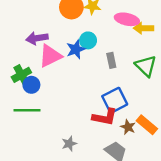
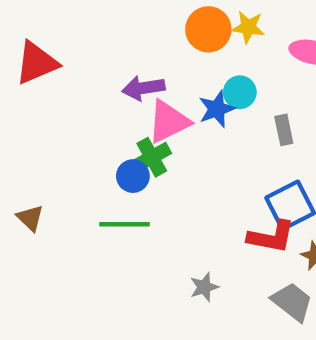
green cross: (21, 75) -> (152, 157), moved

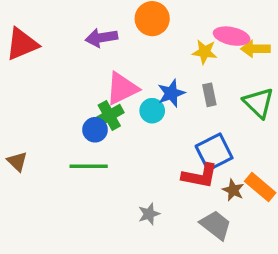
yellow star: (248, 27) -> (205, 52), moved
purple arrow: (143, 88) -> (101, 38), moved
cyan circle: (240, 92) -> (152, 111), moved
blue star: (217, 109) -> (171, 93), moved

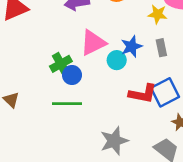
green cross: (109, 115) -> (61, 64), moved
red L-shape: (200, 176) -> (143, 94), moved
gray star: (149, 214) -> (114, 141), size x1.6

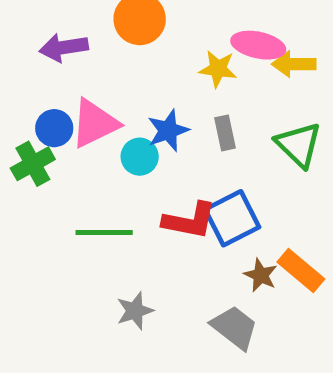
blue circle: (72, 75) -> (54, 128), moved
green line: (67, 104) -> (104, 233), moved
gray star: (114, 141) -> (135, 311), size x0.7

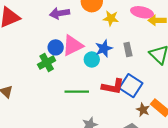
yellow star: (218, 69) -> (111, 18), moved
blue square: (232, 218) -> (131, 86), turned -30

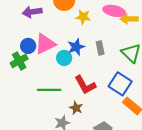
blue square: (131, 86) -> (120, 84), moved
red L-shape: (113, 87) -> (85, 85), turned 50
brown star: (143, 110) -> (76, 108), moved

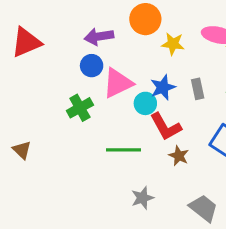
blue circle: (28, 46) -> (92, 66), moved
red L-shape: (85, 85) -> (166, 127), moved
brown star: (76, 108) -> (179, 156), moved

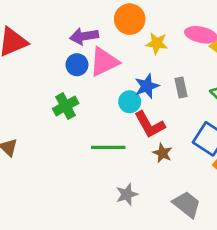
pink triangle: (118, 83) -> (104, 62), moved

